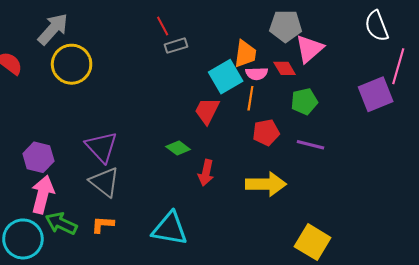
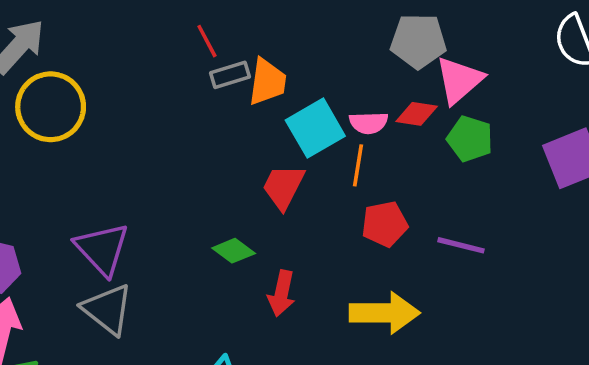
orange trapezoid: (245, 54) -> (267, 82), moved
red diamond: (285, 68) -> (417, 114), turned -50
green pentagon: (304, 101) -> (470, 139), moved, turned 30

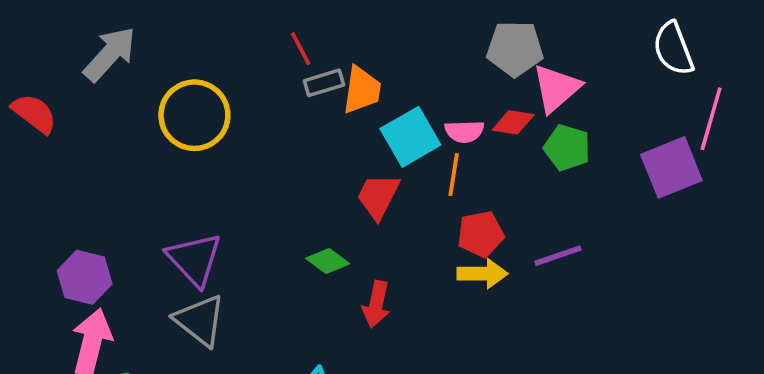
yellow circle: (51, 107) -> (194, 115), moved
purple line: (461, 245) -> (558, 256), turned -33
yellow arrow: (385, 313) -> (482, 274), moved, size x0.7

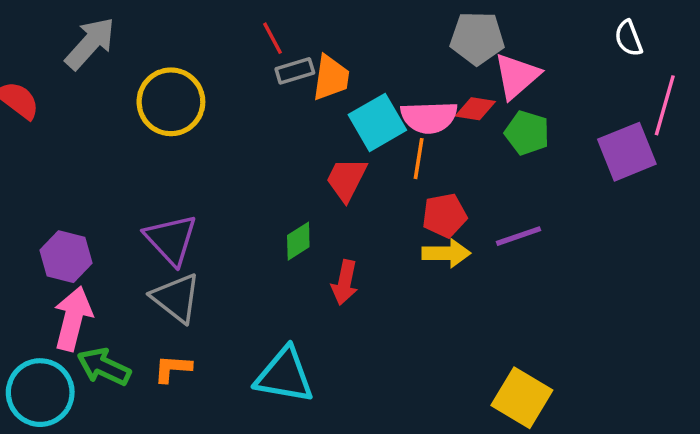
white semicircle: (673, 49) -> (629, 38), size x0.7
pink semicircle: (464, 131) -> (429, 117), size x1.5
green diamond: (328, 261) -> (298, 241), turned -69

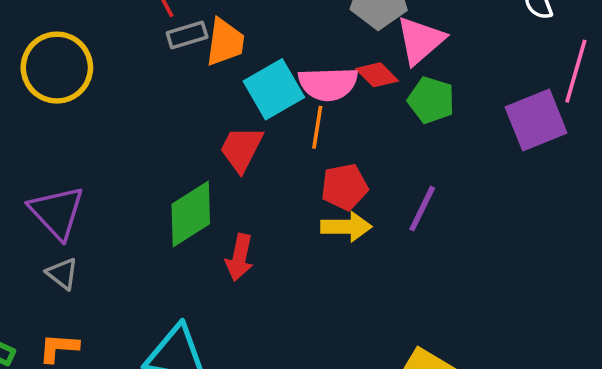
red diamond: (475, 109) -> (377, 75), turned 36
purple line: (518, 236) -> (422, 209), turned -45
green diamond: (298, 241) -> (191, 214), size x1.6
gray triangle: (176, 298) -> (62, 274), size x0.6

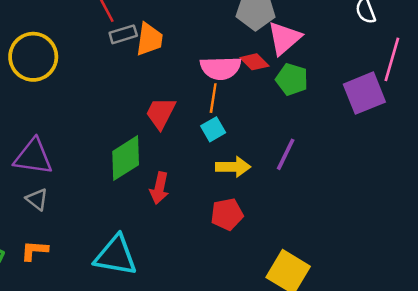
cyan square: (274, 89) -> (213, 129), moved, size x0.6
red pentagon: (344, 187) -> (227, 214), moved
purple triangle: (57, 212) -> (33, 157), turned -39

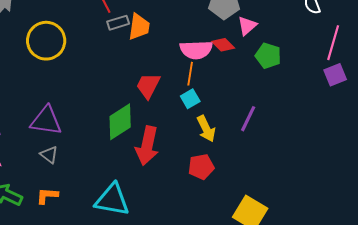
pink triangle: (284, 38) -> (247, 26), size x0.7
green pentagon: (292, 79) -> (268, 56), moved
purple square: (364, 93) -> (335, 75), moved, size x0.7
yellow arrow: (233, 167) -> (206, 129), turned 64
red arrow: (159, 188) -> (147, 146), size x1.5

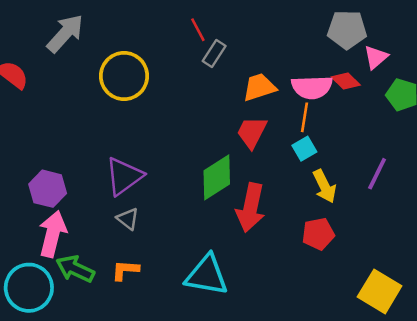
gray rectangle: (118, 23) -> (214, 53), turned -40
orange trapezoid: (139, 27) -> (259, 87), moved, turned -116
purple triangle: (46, 121) -> (124, 176), turned -44

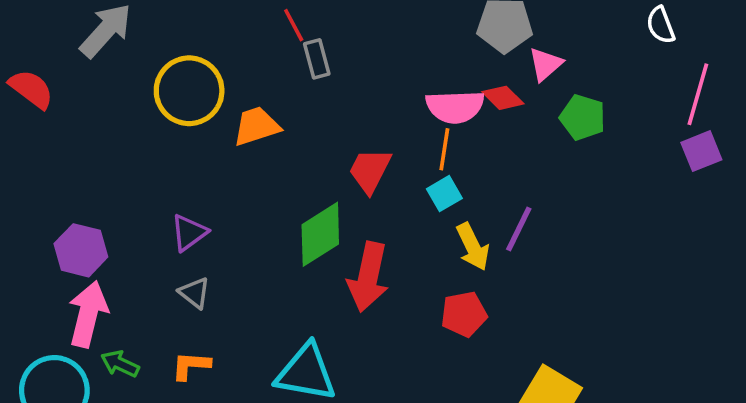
gray rectangle: (214, 53) -> (317, 59), turned -48
orange trapezoid: (259, 87) -> (256, 126), moved
purple line: (377, 174) -> (519, 229), moved
purple triangle: (124, 176) -> (189, 233), size x0.7
green arrow: (75, 269) -> (120, 364), size x0.7

